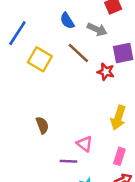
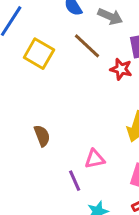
pink triangle: (85, 144) -> (95, 159), turned -49
purple line: (68, 161) -> (75, 181), turned 63

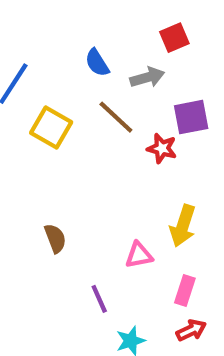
gray arrow: (110, 16) -> (147, 77), turned -40
pink triangle: (95, 159) -> (139, 255), moved

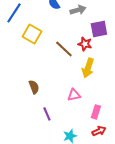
brown line: (116, 117) -> (64, 49), moved
yellow arrow: (183, 226) -> (88, 68), moved
purple line: (99, 299) -> (47, 114), moved

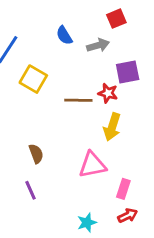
brown line: (64, 49) -> (78, 100), turned -42
pink triangle: (74, 95) -> (92, 165), size x1.5
purple line: (47, 114) -> (31, 190), moved

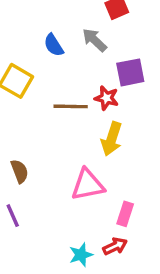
blue semicircle: (64, 35) -> (54, 45), moved
gray arrow: (98, 45) -> (95, 40), turned -120
red arrow: (128, 216) -> (115, 246), moved

